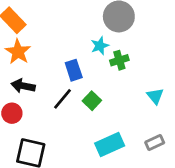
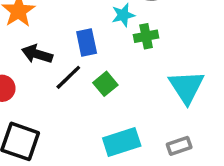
black arrow: (23, 86) -> (37, 54), moved
cyan triangle: (155, 96) -> (186, 87), size x1.6

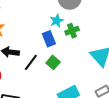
blue rectangle: (87, 42) -> (49, 39), moved

